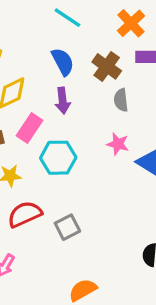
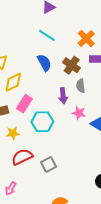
purple arrow: (63, 101) -> (63, 96), moved

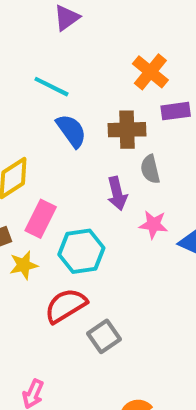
cyan line: (47, 35) -> (51, 87), moved
brown cross: (72, 65) -> (127, 130), turned -30
yellow star: (13, 133) -> (24, 265), moved
red semicircle: (22, 157) -> (66, 306), moved

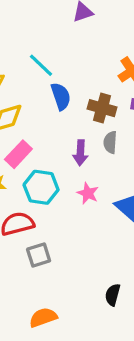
cyan line: (51, 87) -> (41, 65), moved
pink star: (153, 225) -> (88, 193), moved

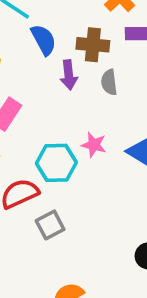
purple arrow: (80, 153) -> (69, 75), moved
cyan hexagon: (41, 187) -> (56, 163), moved

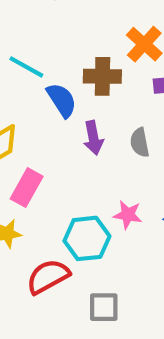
brown cross: (93, 45) -> (102, 76), moved
gray square: (50, 225) -> (104, 307), moved, turned 32

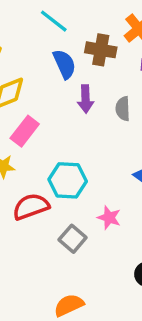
cyan line: (26, 67) -> (54, 21), moved
pink star: (128, 215) -> (109, 218), moved
gray square: (104, 307) -> (73, 239), turned 32

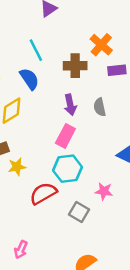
cyan line: (54, 21) -> (36, 50), turned 35
blue semicircle: (64, 64) -> (29, 79), moved
pink rectangle: (25, 131) -> (65, 136), moved

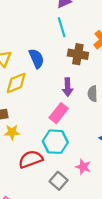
cyan line: (36, 50) -> (62, 27), moved

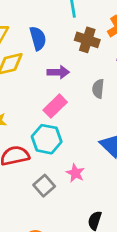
purple arrow: (68, 87) -> (58, 72), moved, turned -96

